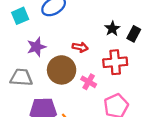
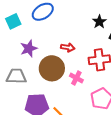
black star: (112, 29) -> (99, 22), moved

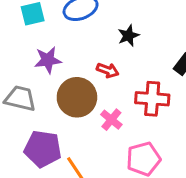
black star: (99, 22) -> (128, 36), moved

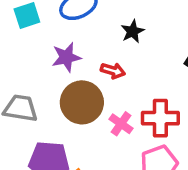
purple star: (48, 60) -> (66, 57), moved
red cross: (152, 99) -> (160, 118), moved

